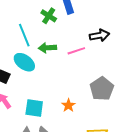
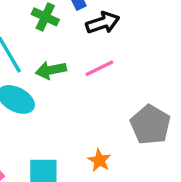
black arrow: (99, 35) -> (103, 23), moved

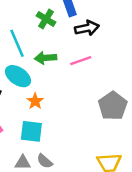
orange star: (99, 160) -> (35, 101), moved

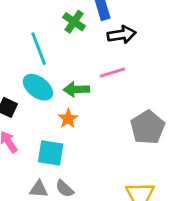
green arrow: (46, 58) -> (76, 89), moved
orange star: (35, 101) -> (68, 119), moved

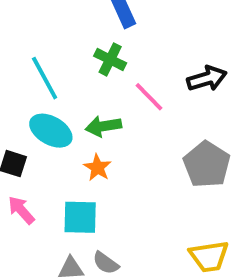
green cross: (74, 22) -> (110, 59), moved
black arrow: (122, 35) -> (207, 79), moved
pink line: (112, 73) -> (149, 97), turned 70

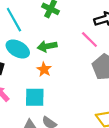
pink line: (149, 97) -> (89, 40), moved

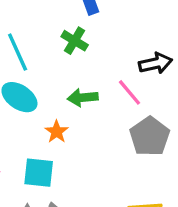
green arrow: (47, 46) -> (83, 98), moved

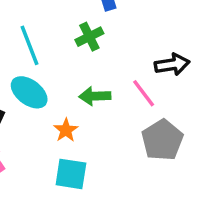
green cross: (75, 41) -> (89, 37), turned 30
cyan square: (39, 173) -> (71, 174), moved

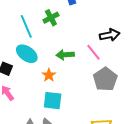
green cross: (89, 37) -> (51, 18), moved

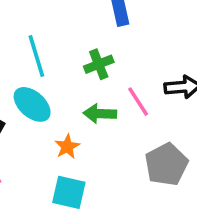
green cross: (51, 18) -> (99, 64), moved
pink line: (94, 52) -> (138, 102), moved

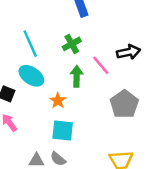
green arrow: (100, 114) -> (77, 76), turned 96

